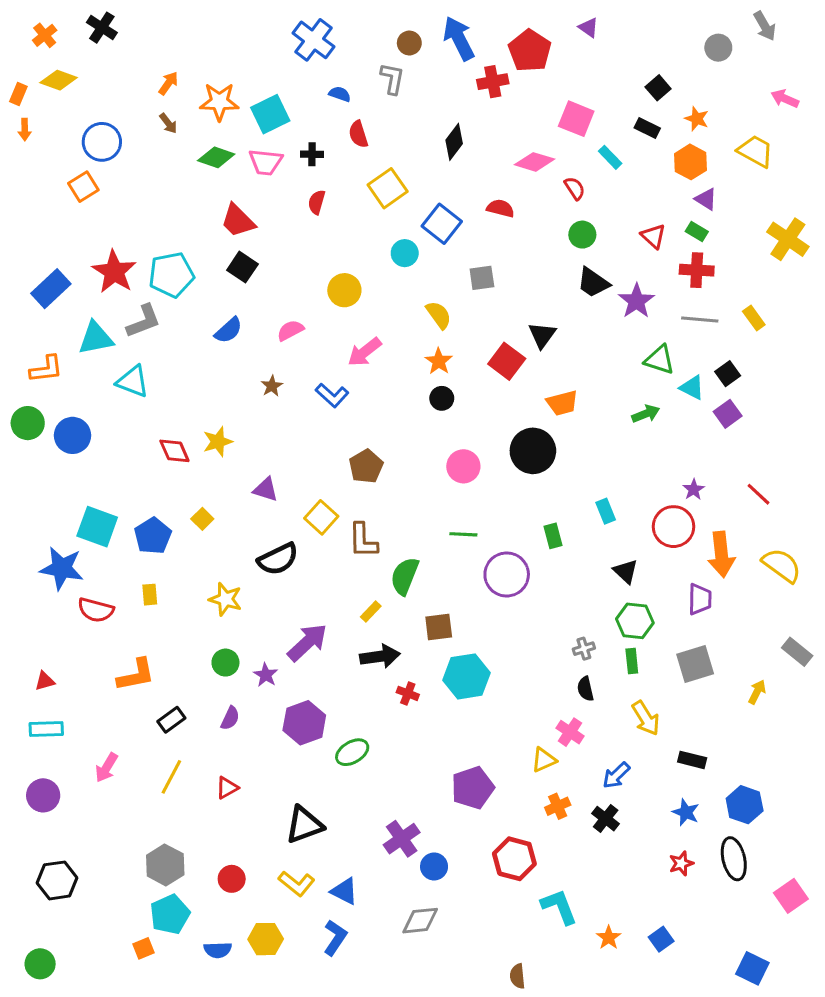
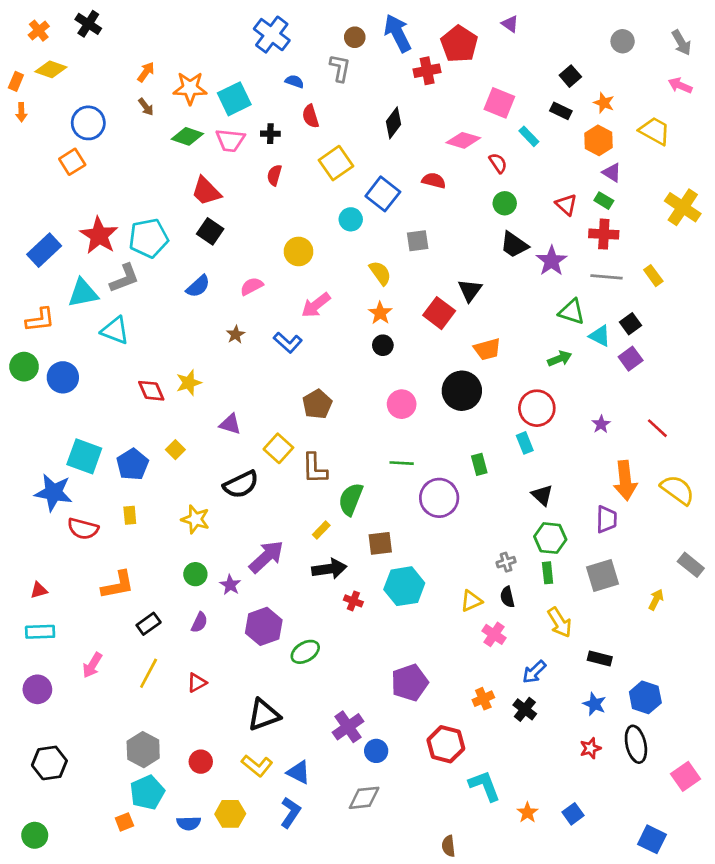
gray arrow: (765, 26) -> (681, 43), moved
red circle: (674, 527) -> (537, 408), moved
yellow triangle: (544, 760) -> (471, 601), moved

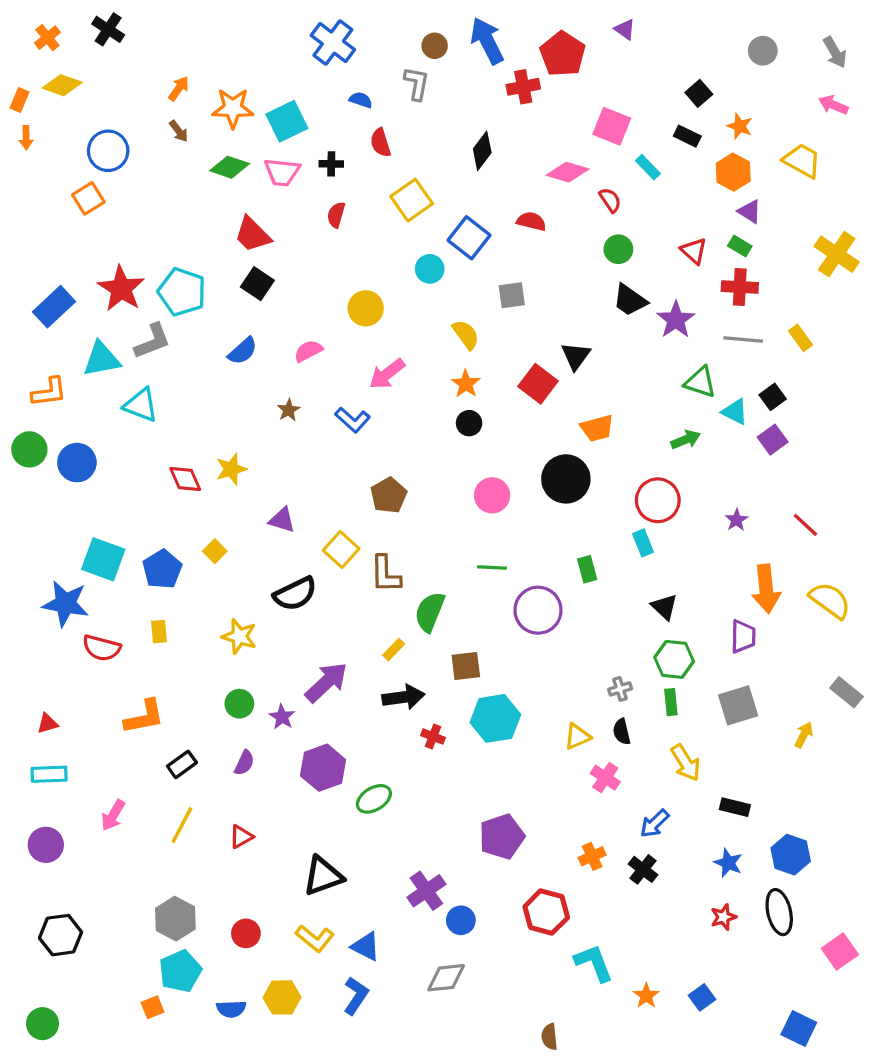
cyan pentagon: (149, 238) -> (182, 292), turned 30

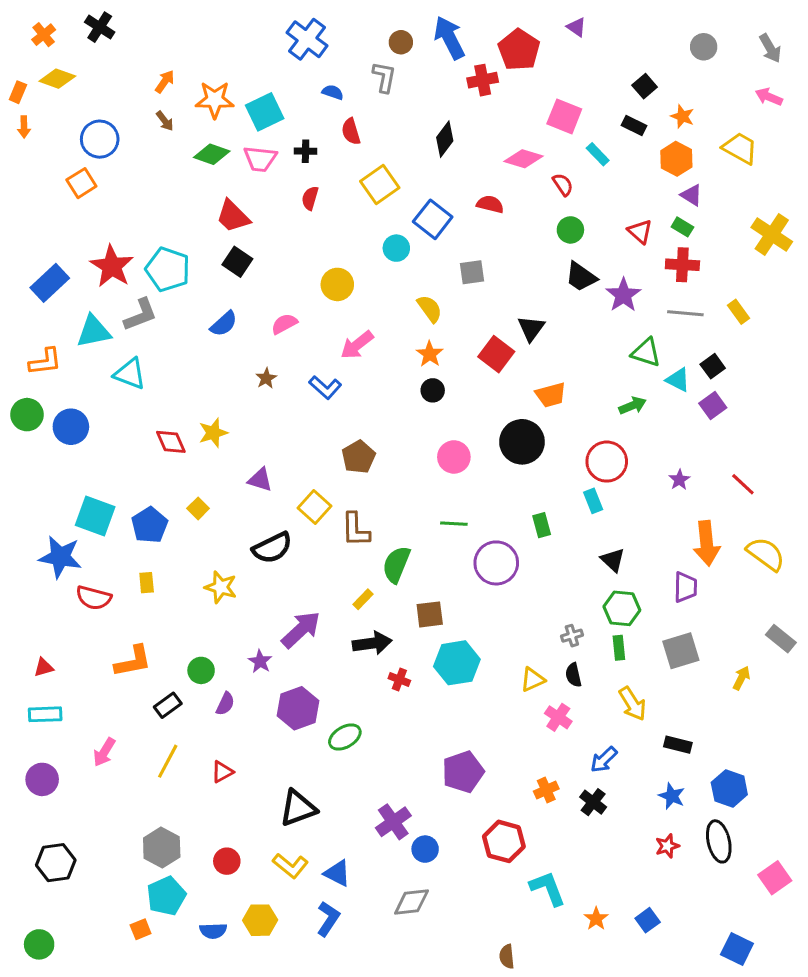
green circle: (239, 704) -> (201, 670), moved

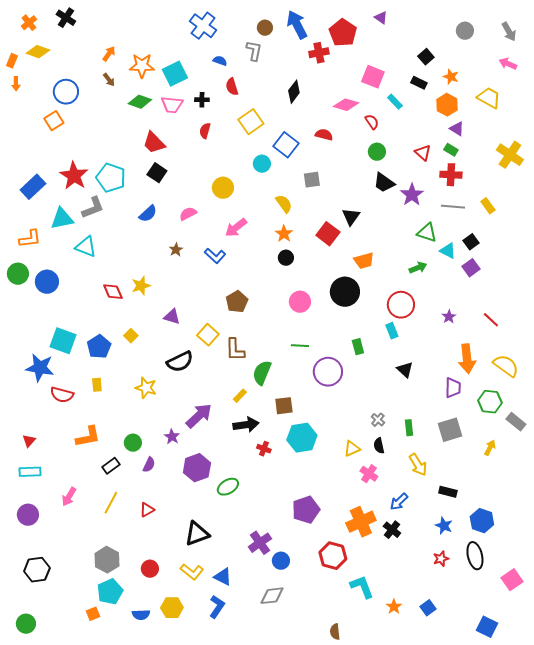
green hexagon: (622, 608) -> (490, 402), moved
gray cross: (572, 636) -> (378, 420), turned -32
red triangle: (44, 667) -> (29, 441), turned -32
orange cross: (546, 790) -> (361, 522), size x1.8

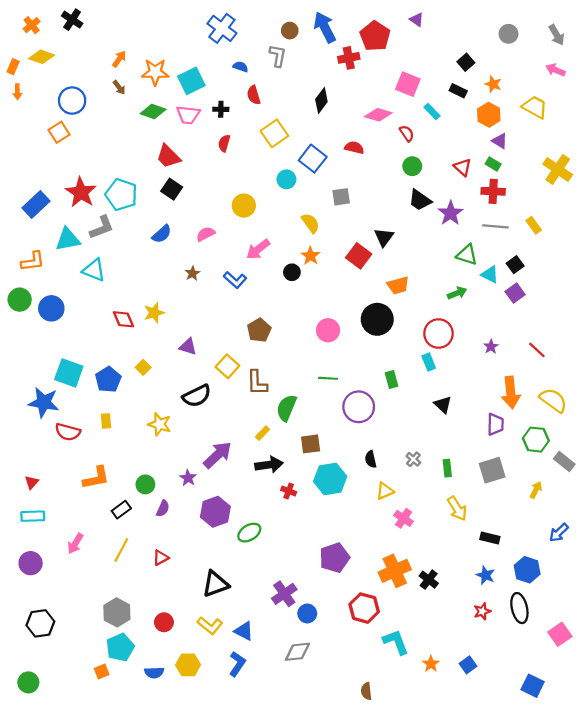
black circle: (286, 258) -> (292, 272), moved
black semicircle: (379, 446) -> (371, 459), moved
blue arrow: (399, 502) -> (559, 533), moved

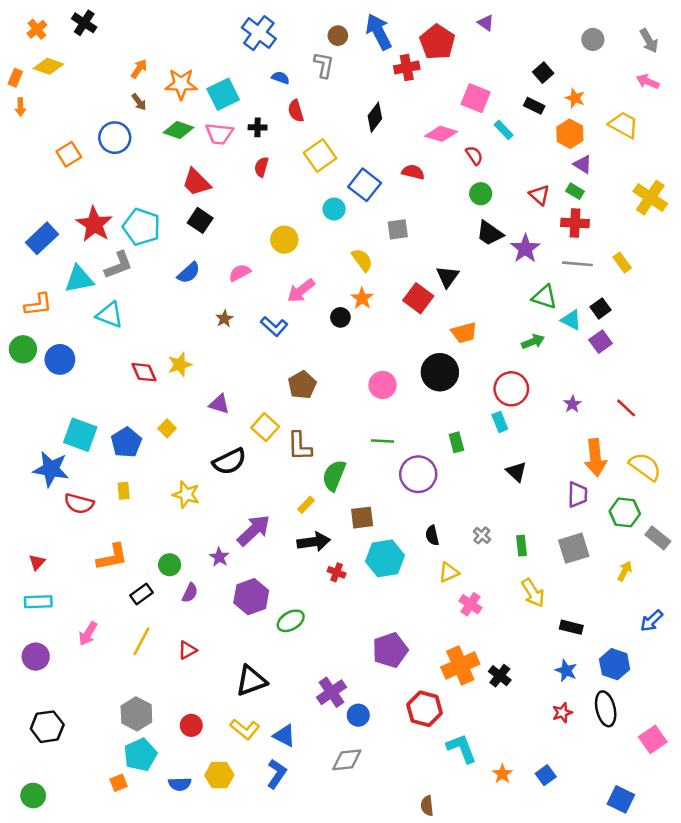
blue circle: (72, 101) -> (115, 138), moved

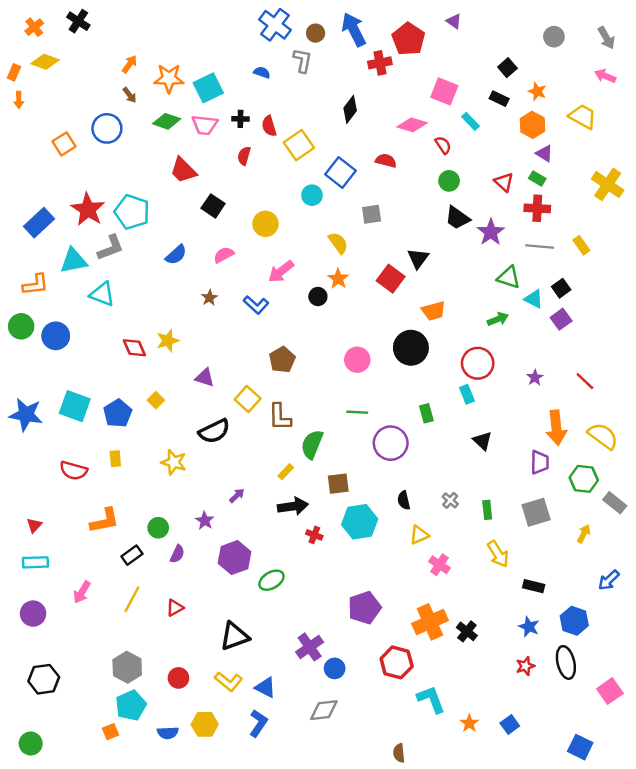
blue cross: (259, 33) -> (275, 25), moved
red semicircle: (296, 111) -> (269, 126), moved
black square: (200, 220) -> (213, 206), moved
blue star: (51, 469) -> (26, 415), moved
purple arrow: (254, 530) -> (237, 496), size x0.5

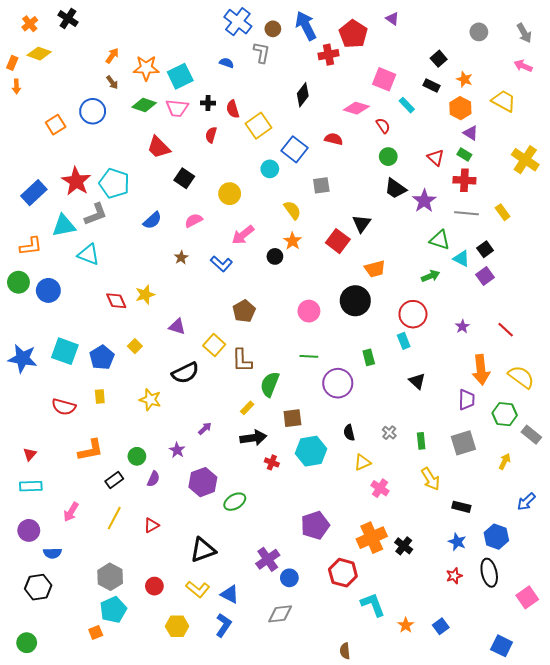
blue semicircle: (168, 733) -> (52, 553), moved

